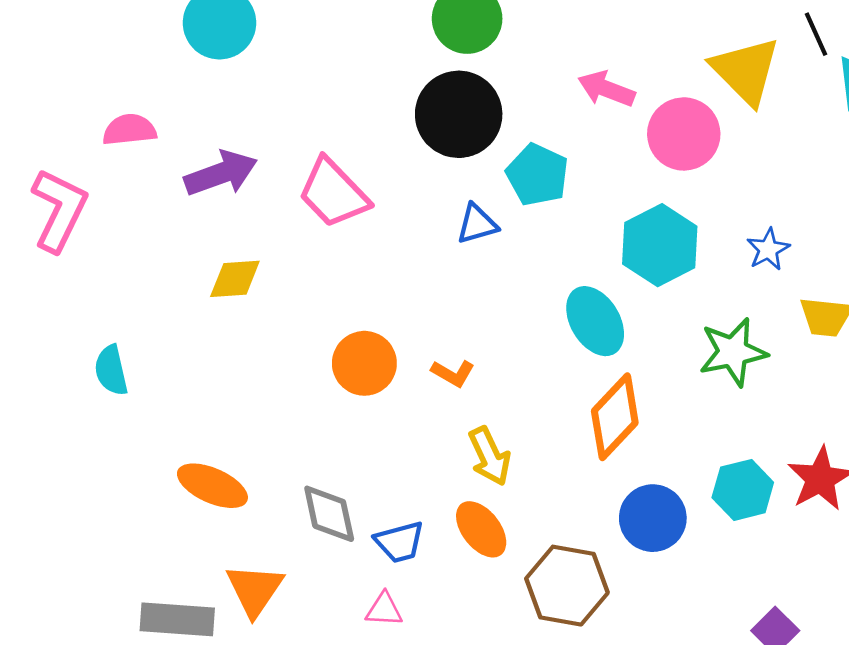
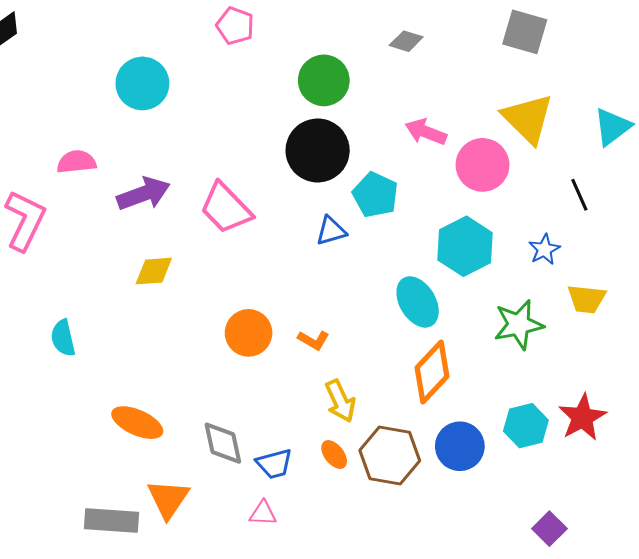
black line: (816, 34) -> (579, 195), moved
orange ellipse: (481, 529) -> (334, 454), size x0.7
brown hexagon: (567, 586) -> (390, 456), moved

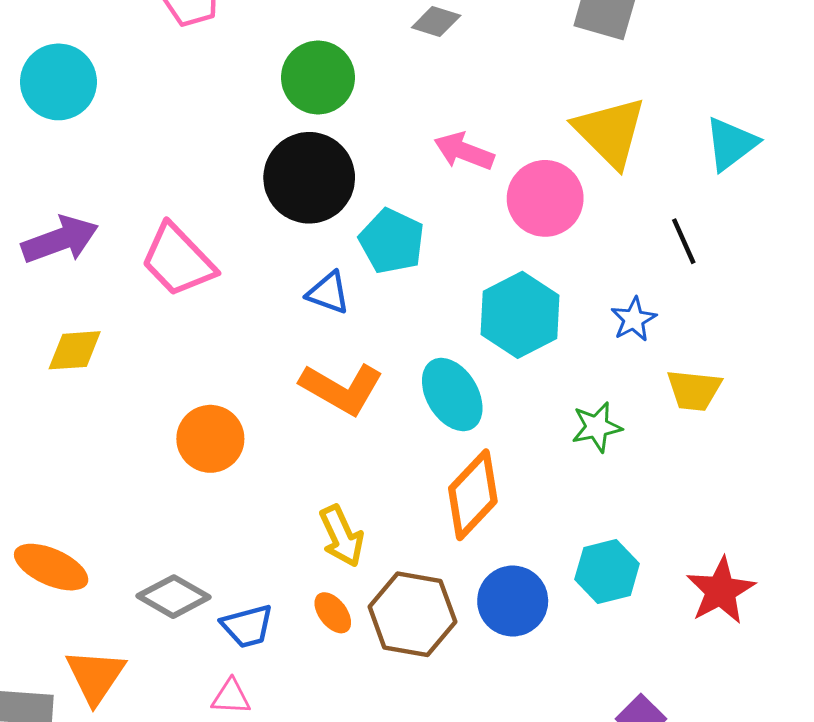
blue triangle: (331, 231) -> (328, 293), turned 36
green star: (519, 325) -> (597, 427), size x0.7
orange L-shape: (313, 340) -> (342, 389), moved, size x1.8
red star: (582, 417) -> (721, 591), moved
gray diamond: (223, 443) -> (174, 597), turned -48

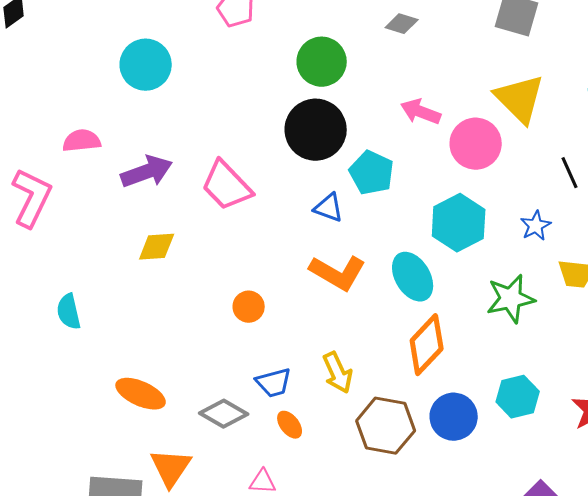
green star: (597, 427) -> (511, 299), size x1.4
orange circle: (210, 439) -> (249, 307), size x0.7
orange ellipse: (333, 613) -> (290, 425), moved
blue trapezoid: (247, 626) -> (274, 383), moved

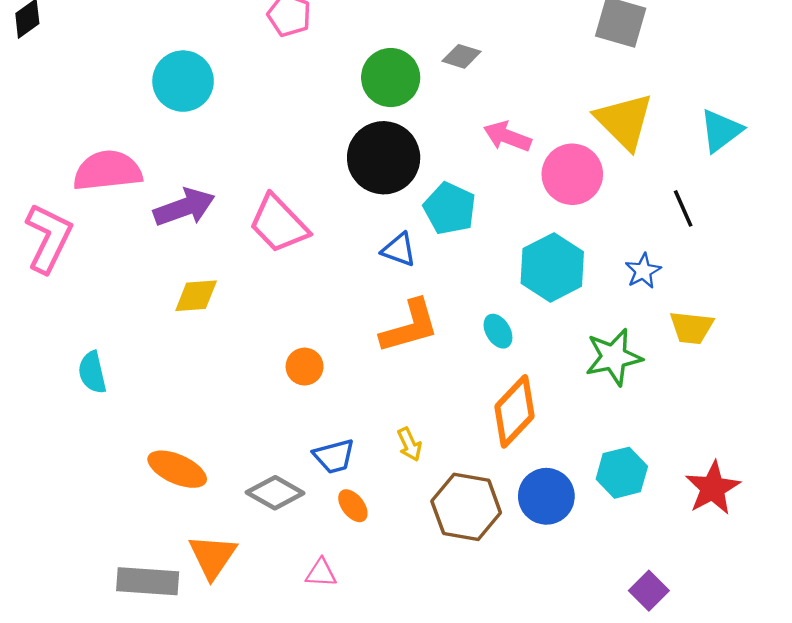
gray diamond: (402, 24) -> (461, 56), moved
pink semicircle: (82, 141) -> (108, 171), size x1.5
orange L-shape: (338, 273) -> (410, 326), turned -46
cyan ellipse: (413, 277) -> (498, 331), size x0.6
yellow arrow: (338, 373) -> (410, 444), size x0.7

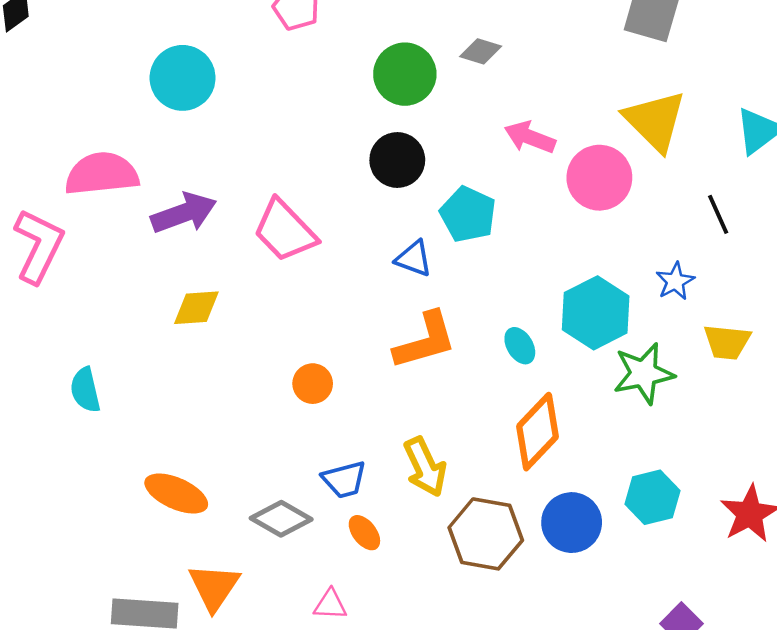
black circle: (384, 158) -> (397, 160), size x0.7
cyan hexagon: (552, 267) -> (596, 313), moved
yellow arrow: (410, 444) -> (425, 467), size x1.6

